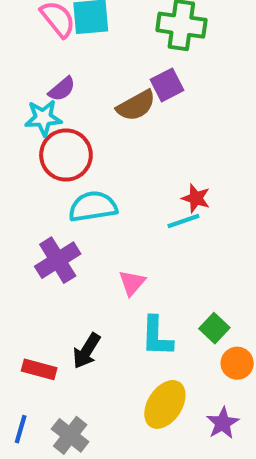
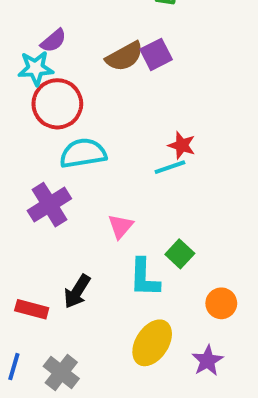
purple square: (167, 85) -> (156, 54), moved
green square: (214, 328) -> (180, 254), moved

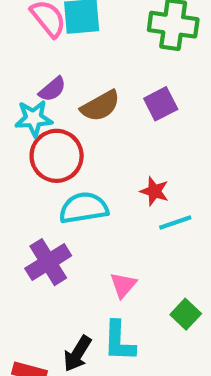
brown semicircle: (124, 56) -> (100, 106), moved
red star: (182, 145) -> (154, 191), moved
cyan L-shape: (144, 278) -> (119, 341), moved

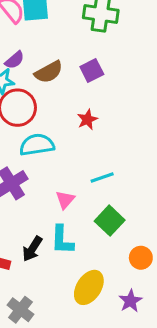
red star: (154, 191) -> (87, 120), moved, turned 30
cyan line: (175, 222) -> (102, 177), moved
green square: (186, 314) -> (110, 221), size x1.4

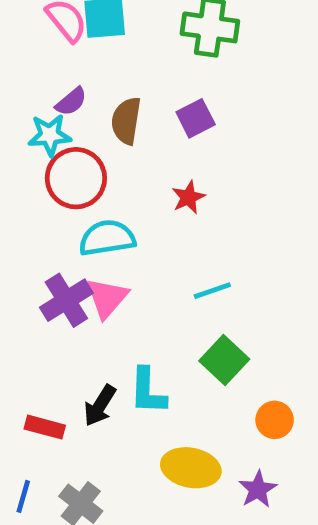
brown semicircle: (49, 72) -> (126, 121), turned 128
pink triangle: (65, 200) -> (107, 298), moved, size x1.4
yellow ellipse: (89, 287) -> (191, 468), turned 68

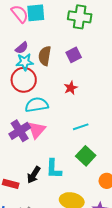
cyan star: (50, 135) -> (25, 62), moved

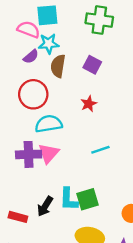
pink semicircle: (20, 14) -> (29, 29), moved, turned -30
purple square: (74, 55) -> (92, 65), turned -35
cyan star: (25, 62) -> (49, 44), moved
purple cross: (20, 131) -> (29, 154), turned 30
green square: (86, 156) -> (87, 199), moved, turned 30

